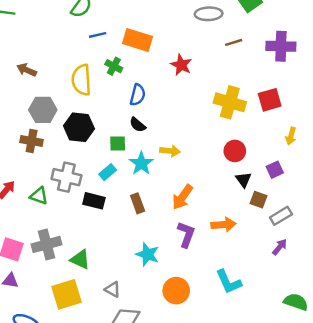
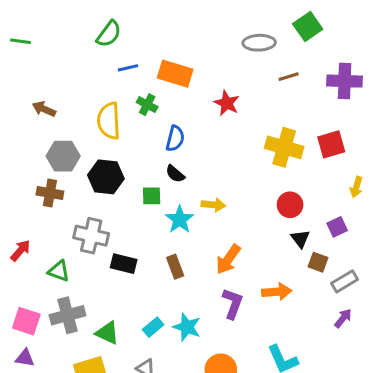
cyan rectangle: (108, 172) -> (153, 327), moved
green triangle: (39, 196) -> (59, 271), moved

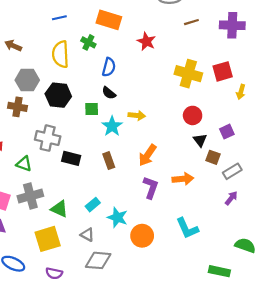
blue line: (128, 68) -> (59, 18), moved
yellow arrow: (356, 187) -> (241, 92), moved
cyan star: (187, 327) -> (117, 217), moved

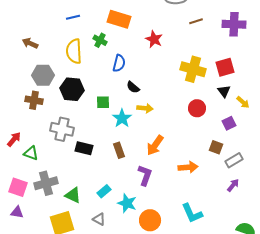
yellow arrow: (241, 92) -> (243, 102), moved, turned -64
black semicircle: (109, 93) -> (133, 87), moved
black triangle: (200, 140) -> (224, 91), moved
green triangle: (24, 164) -> (31, 153), moved
purple L-shape: (151, 187) -> (145, 175), moved

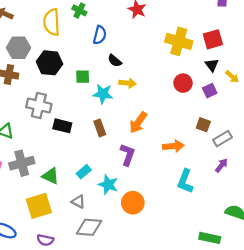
cyan star: (122, 118) -> (103, 94), turned -30
purple square: (229, 123) -> (210, 91), moved
cyan L-shape: (192, 213) -> (185, 181), moved, turned 45

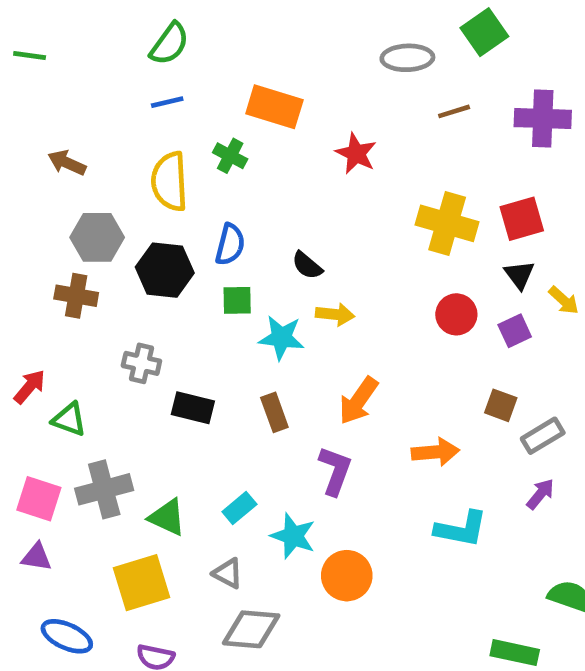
blue semicircle: (100, 35) -> (230, 244), moved
gray cross: (39, 105) -> (141, 363), size x0.7
cyan L-shape: (185, 181) -> (461, 529), turned -100

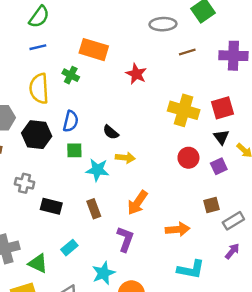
brown square: (501, 405) -> (212, 205), turned -35
cyan rectangle: (239, 508) -> (69, 248), moved
cyan star: (293, 536) -> (103, 273), turned 30

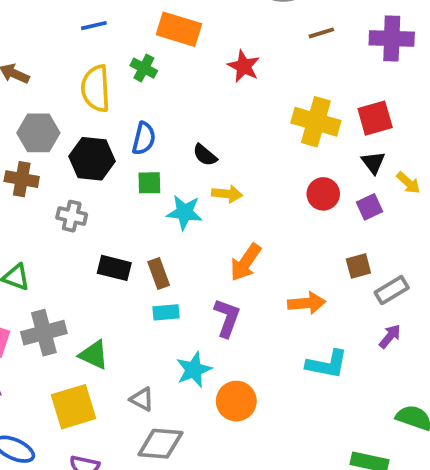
gray cross: (25, 183) -> (72, 216), moved
brown rectangle: (94, 209) -> (159, 273), moved
cyan rectangle: (69, 248) -> (166, 312), moved, turned 35

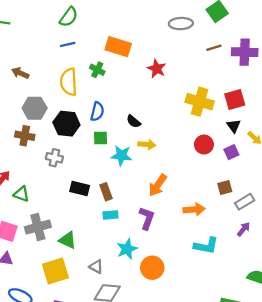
brown line: (321, 33) -> (214, 48), moved

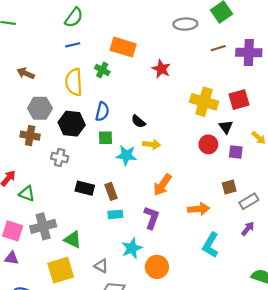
black triangle: (234, 126) -> (226, 127), moved
purple square: (231, 152) -> (236, 152), turned 32
cyan L-shape: (206, 246) -> (211, 245), turned 110

